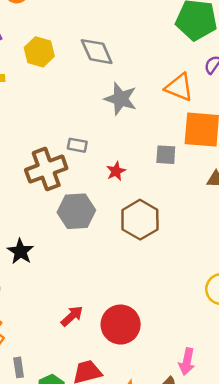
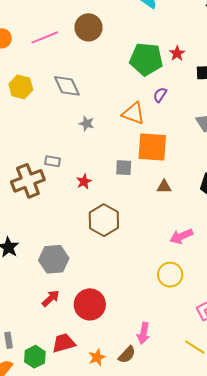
gray star: (121, 99) -> (87, 123), size x0.6
gray hexagon: (76, 211) -> (54, 259), moved

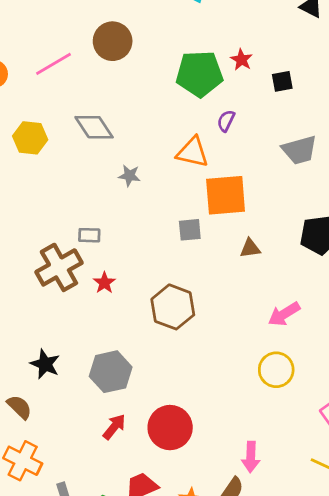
red star: (84, 182) -> (104, 283), moved

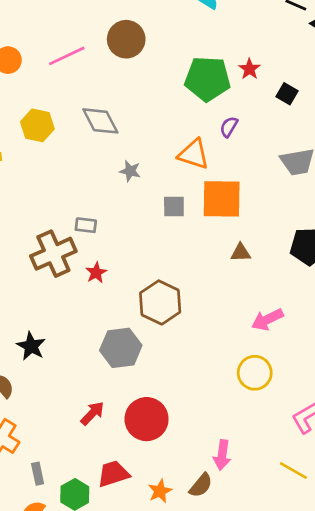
black square: (282, 81) -> (287, 94), turned 35
gray square: (190, 230) -> (174, 206), moved
gray hexagon: (111, 372) -> (121, 348), moved

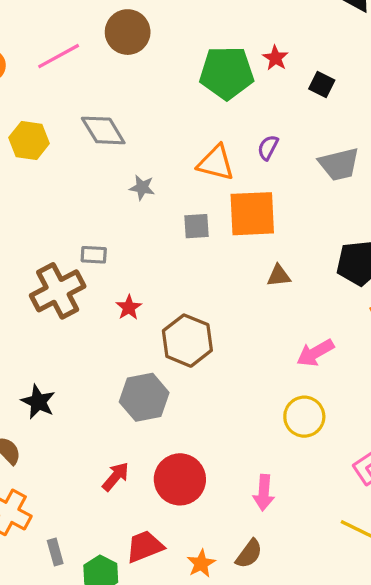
purple semicircle: (229, 127) -> (268, 148), moved
red star: (96, 273) -> (129, 307), moved
pink arrow: (222, 455) -> (264, 493), moved

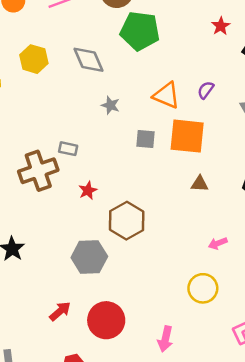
green pentagon: (227, 73) -> (140, 31), moved
pink arrow: (315, 353) -> (218, 243), size x0.7

